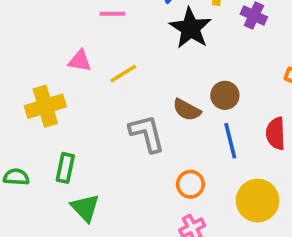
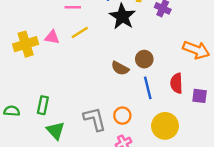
yellow line: (123, 74) -> (80, 33), moved
yellow cross: (45, 106) -> (26, 44), moved
gray L-shape: (147, 133) -> (95, 119), moved

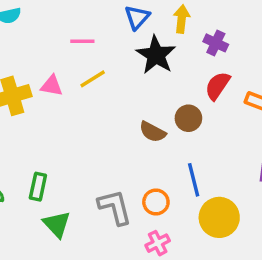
red semicircle: (177, 83) -> (218, 86), moved, turned 36
blue line: (148, 88) -> (194, 180), moved

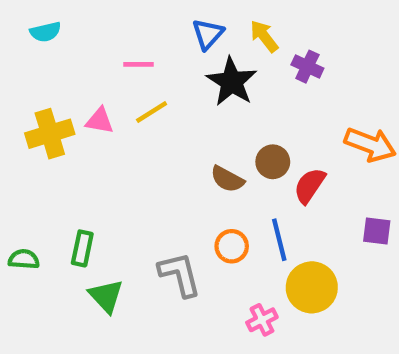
yellow arrow: (182, 19) -> (264, 36), turned -44
red semicircle: (218, 86) -> (310, 186), moved
orange circle: (156, 202) -> (232, 246), moved
pink cross: (158, 243) -> (262, 320), moved

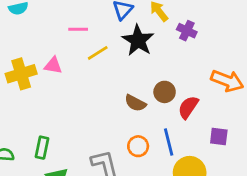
yellow line: (152, 112) -> (98, 53), moved
purple square: (377, 231) -> (219, 136), moved

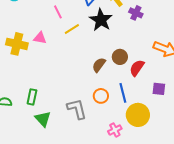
pink line: (78, 29) -> (58, 12), turned 64
yellow cross: (21, 74) -> (17, 44), turned 30
brown semicircle: (135, 103) -> (99, 65), turned 98

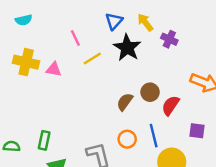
yellow cross: (17, 44) -> (26, 62), moved

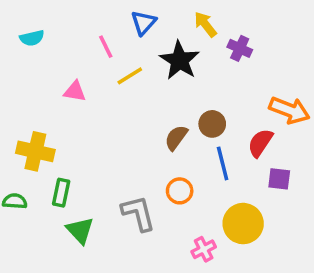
cyan semicircle: (24, 20) -> (32, 38), moved
blue triangle: (114, 21) -> (144, 23), moved
yellow cross: (26, 62) -> (35, 151), moved
red semicircle: (170, 105) -> (260, 143), moved
blue line: (154, 136) -> (223, 163), moved

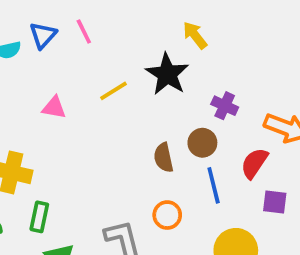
blue triangle: (144, 23) -> (43, 35), moved
pink line: (106, 47) -> (84, 32), moved
purple cross: (240, 48) -> (225, 106), moved
brown semicircle: (176, 138) -> (163, 158), turned -48

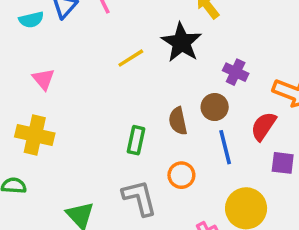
pink triangle: (54, 108) -> (43, 79), moved, turned 40
green rectangle: (39, 217) -> (136, 140), moved

